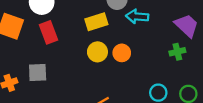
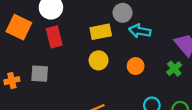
green cross: (177, 52) -> (174, 69), turned -32
orange circle: (122, 53) -> (136, 66), moved

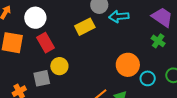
yellow circle: (99, 60) -> (59, 66), moved
orange circle: (136, 66) -> (128, 65), moved, size x1.5

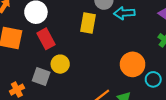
yellow rectangle: (85, 27) -> (88, 23), turned -54
gray square: (42, 78) -> (41, 77), turned 30

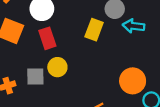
gray square: (41, 77) -> (35, 77), turned -30

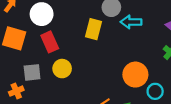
gray square: (35, 77) -> (32, 72), moved

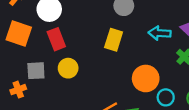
cyan arrow: (131, 22) -> (160, 33), moved
yellow rectangle: (94, 29) -> (114, 40), moved

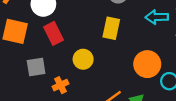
yellow circle: (68, 68) -> (83, 59), moved
orange cross: (18, 90) -> (61, 85), moved

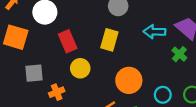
red rectangle: (54, 33) -> (68, 41), moved
orange circle: (147, 64) -> (129, 80), moved

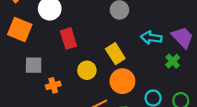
yellow rectangle: (109, 40) -> (115, 54), moved, turned -54
yellow circle: (80, 68) -> (87, 70), moved

